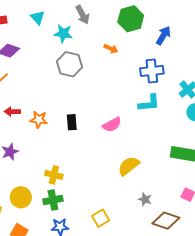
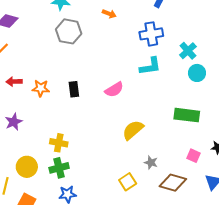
yellow square: (101, 218) -> (128, 182), moved

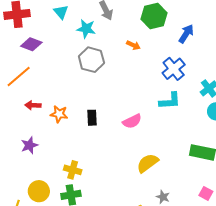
blue cross: (151, 34) -> (174, 69), turned -35

